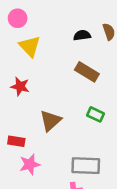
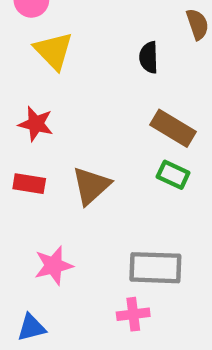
black semicircle: (82, 35) -> (149, 57), moved, turned -84
brown rectangle: (87, 72) -> (173, 128), moved
red rectangle: (16, 141) -> (29, 184), moved

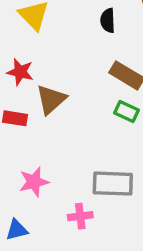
brown triangle: (91, 186) -> (51, 99), moved
pink cross: (133, 314) -> (80, 216), moved

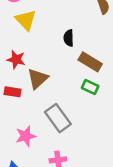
black semicircle: (108, 20) -> (69, 38), moved
gray rectangle: (113, 184) -> (58, 118), moved, turned 52

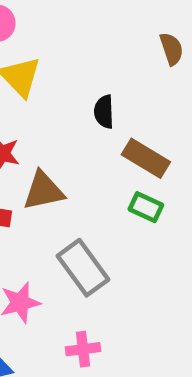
brown triangle: (38, 79) -> (43, 191), turned 30

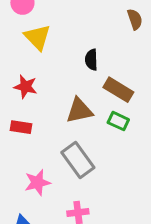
brown triangle: (43, 191) -> (79, 111), moved

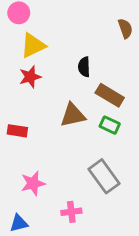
yellow triangle: (37, 37) -> (33, 46), turned 48
red star: (25, 87) -> (30, 77), moved, turned -30
gray rectangle: (78, 160) -> (104, 176), moved

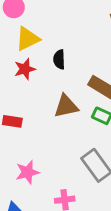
black semicircle: (84, 67) -> (59, 59), moved

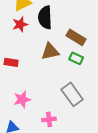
black semicircle: (59, 59) -> (45, 17), size x1.6

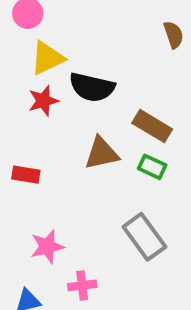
black semicircle: (45, 17) -> (92, 87), turned -75
pink cross: (49, 119) -> (82, 285), moved

